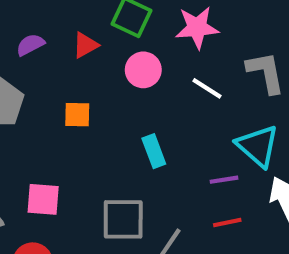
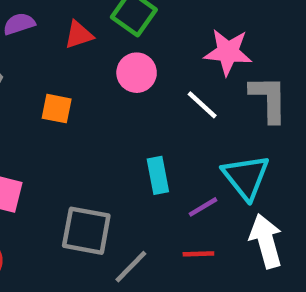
pink star: (197, 27) -> (228, 52), moved
cyan rectangle: (154, 151) -> (158, 175), moved
purple line: (224, 180) -> (203, 207), turned -32

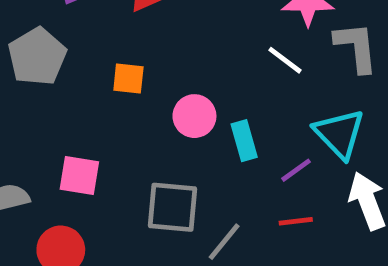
pink circle: (137, 73) -> (194, 116), moved

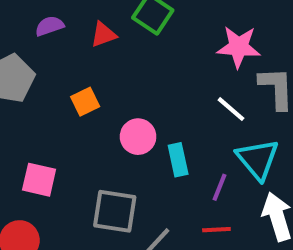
white line: (285, 60) -> (231, 109), moved
orange square: (128, 78) -> (85, 102), turned -36
purple line: (296, 170) -> (220, 187), turned -36

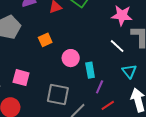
cyan triangle: (258, 159) -> (129, 71), size x0.7
purple line: (220, 187) -> (100, 87), moved
red line: (216, 230) -> (108, 105), turned -32

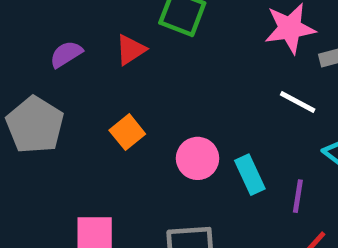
purple line: (100, 87) -> (298, 196), moved

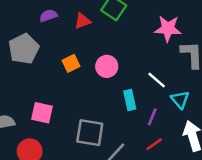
white line: (298, 102) -> (157, 80), moved
pink circle: (198, 158) -> (107, 66), moved

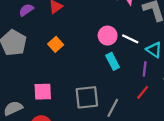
pink circle: (107, 66) -> (108, 36), moved
purple line: (152, 117) -> (145, 69), moved

